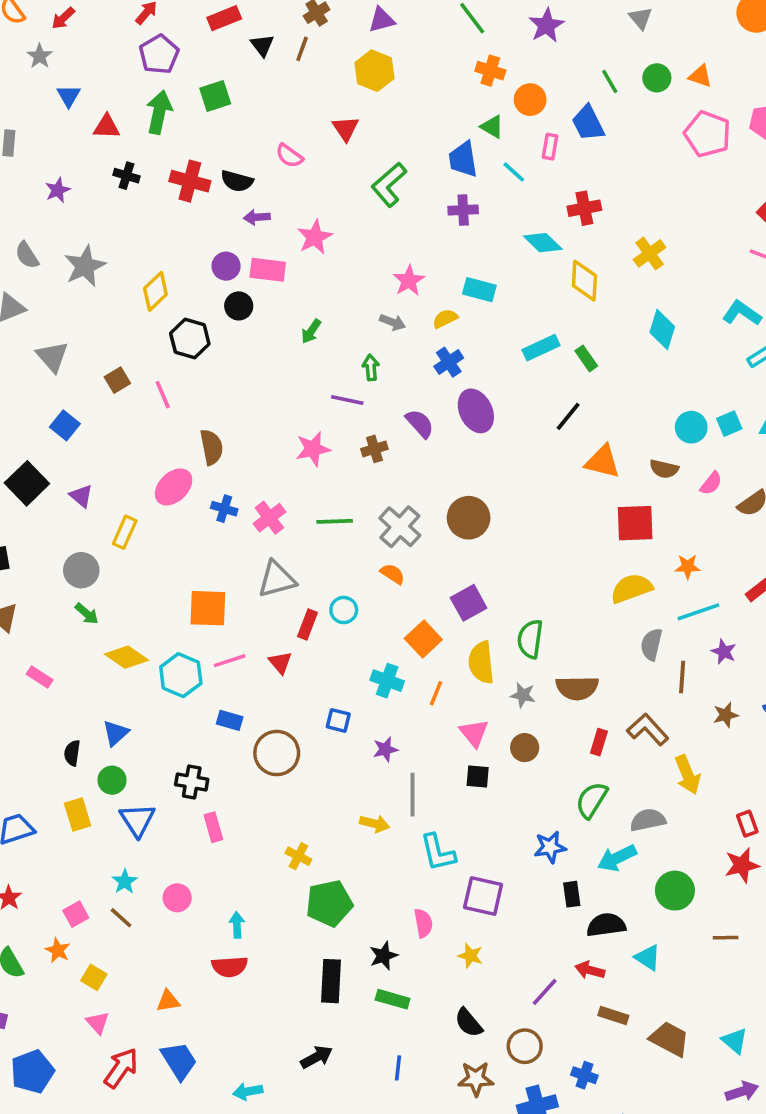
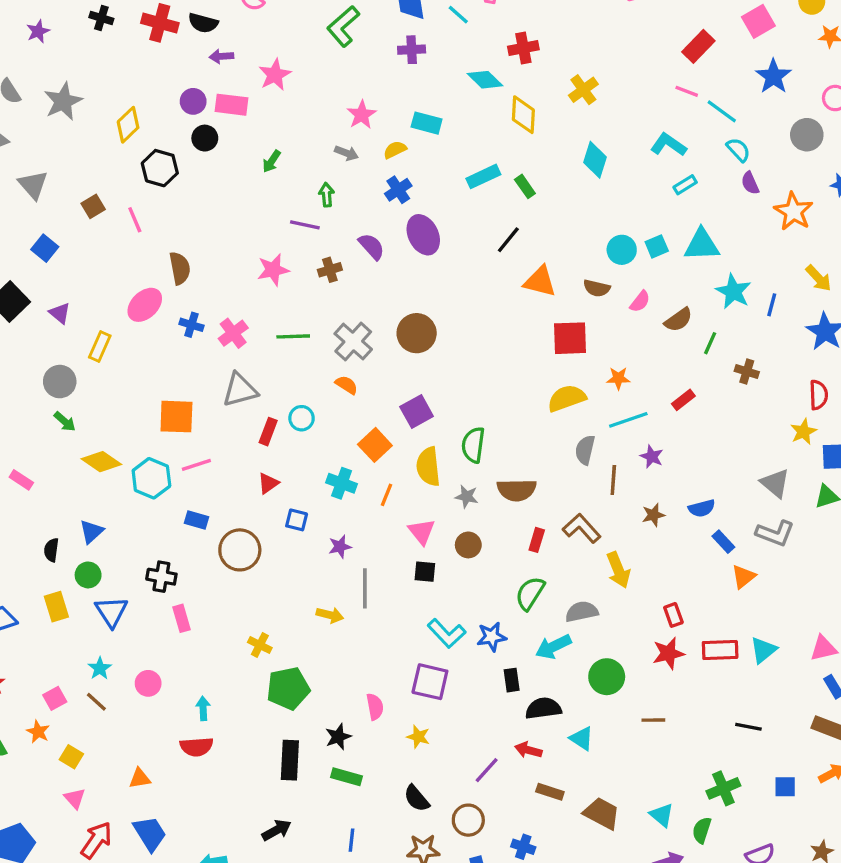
red triangle: (280, 663) -> (268, 483), moved, turned 35
cyan L-shape: (438, 853) -> (447, 633), moved, turned -30

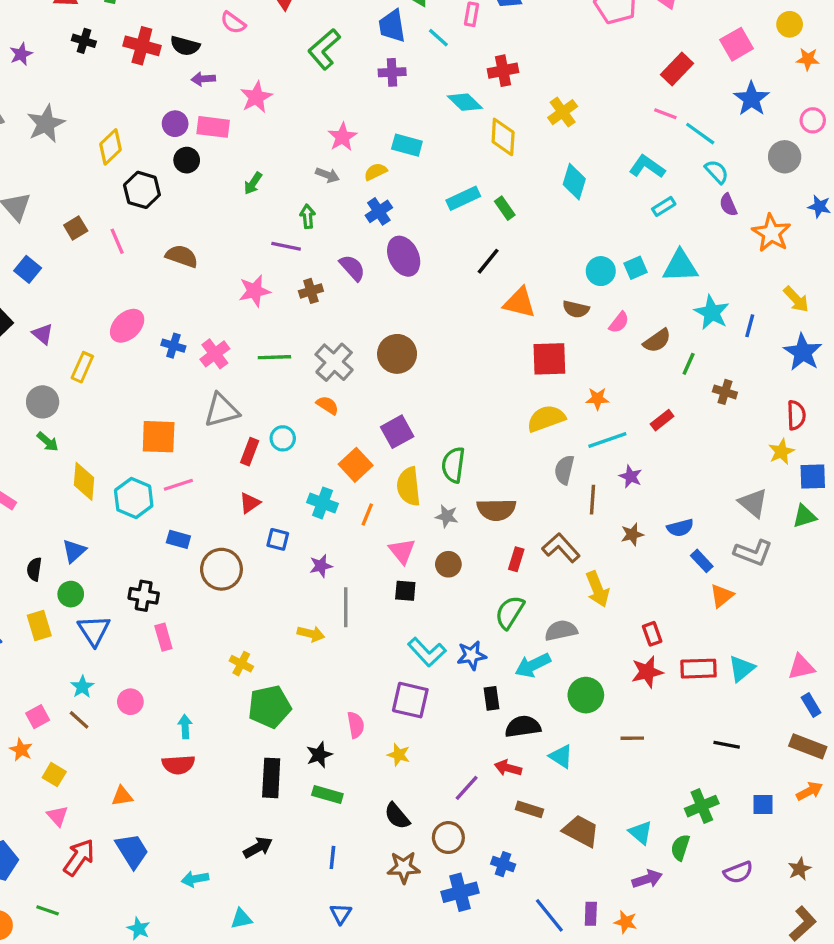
brown semicircle: (180, 268) -> (182, 256), moved, turned -60
yellow diamond: (101, 462) -> (84, 481), turned 60

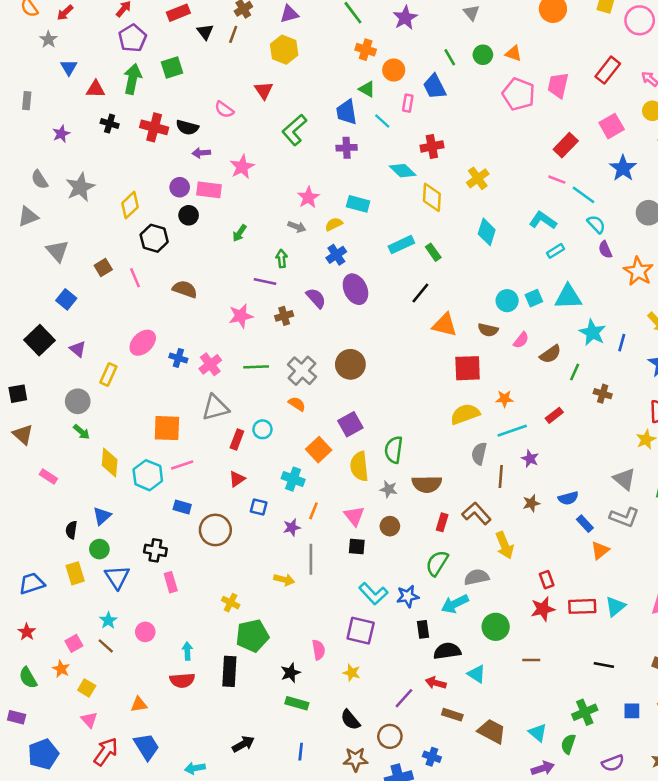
orange line: (367, 515) -> (313, 511), moved
black rectangle: (271, 778) -> (229, 671), moved

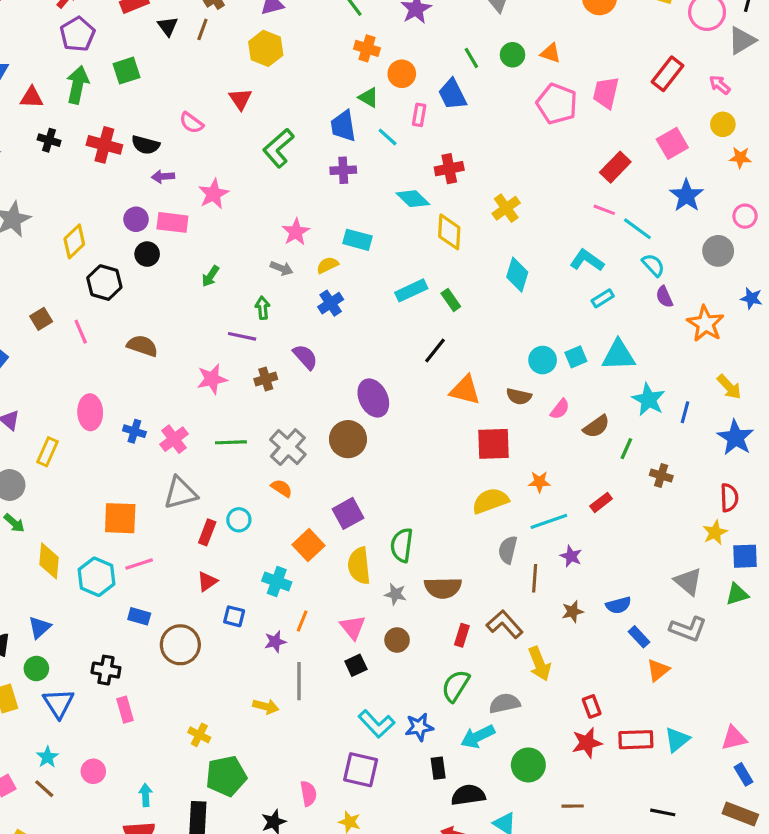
purple ellipse: (355, 289) -> (373, 398), moved
pink ellipse: (143, 343) -> (90, 412), turned -48
black square: (357, 547) -> (356, 665), turned -30

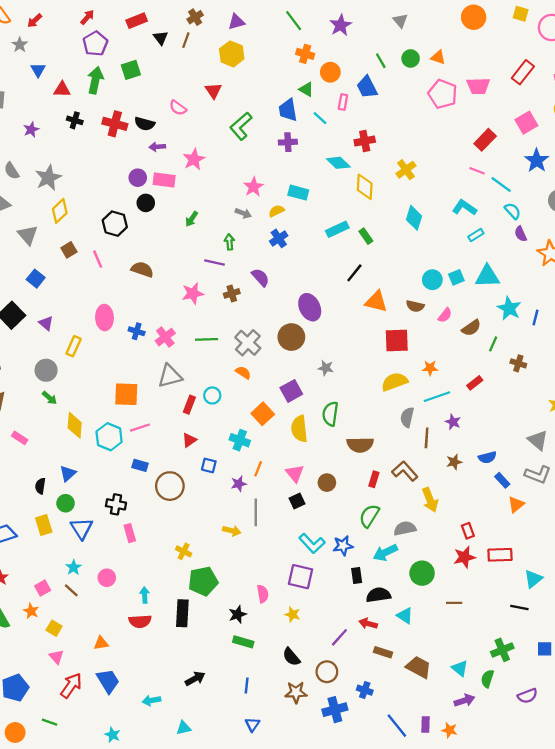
pink trapezoid: (606, 93) -> (478, 86), turned -105
yellow diamond: (74, 241) -> (60, 211), moved
gray star: (395, 594) -> (326, 368), moved
cyan triangle: (677, 740) -> (533, 579), moved

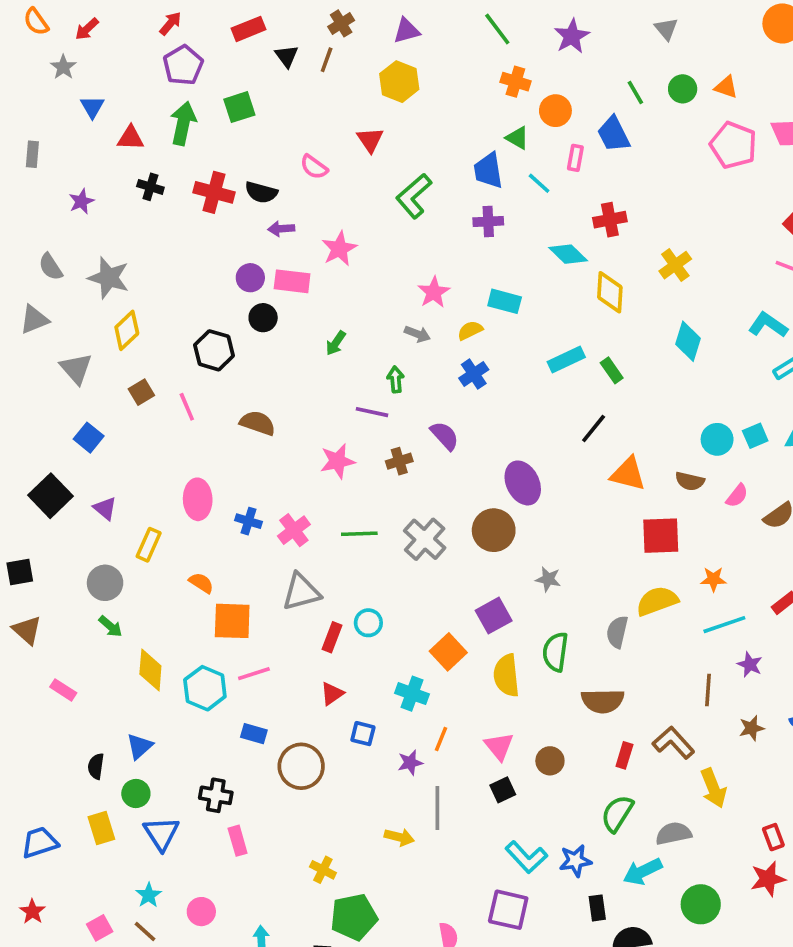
gray star: (48, 178) -> (109, 278), turned -30
orange semicircle: (243, 373) -> (201, 583), moved
gray semicircle: (407, 417) -> (617, 632), moved

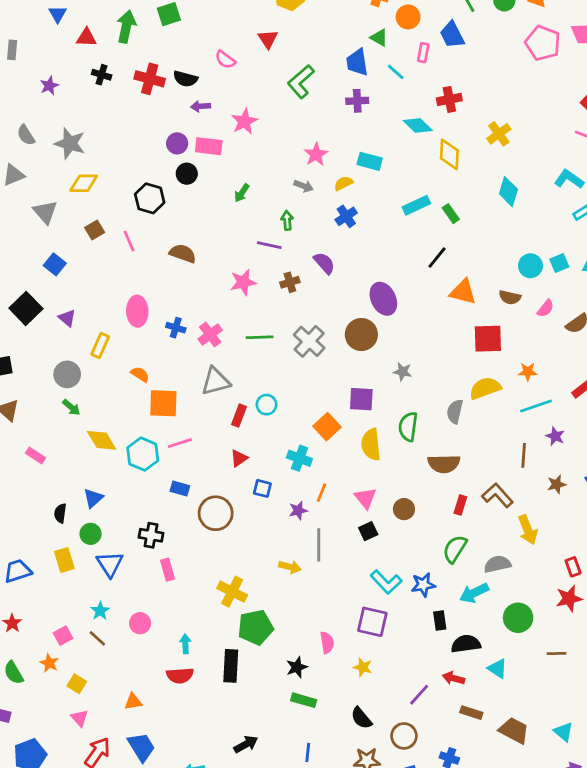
yellow diamond: (127, 330) -> (84, 183), turned 44
purple square: (494, 616) -> (361, 399), turned 32
yellow diamond: (150, 670) -> (102, 440), turned -36
yellow cross: (323, 870) -> (232, 592), size x1.5

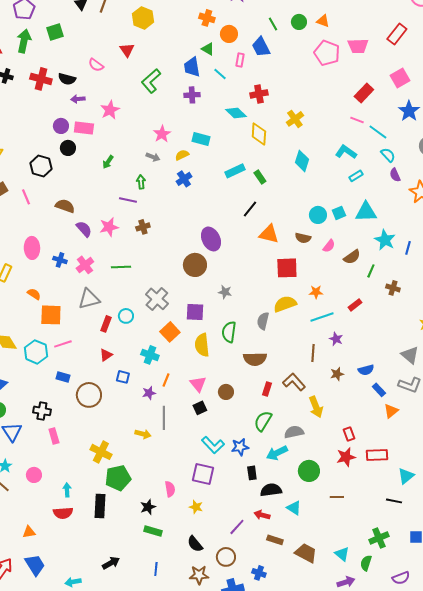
purple semicircle: (324, 263) -> (84, 229), moved
gray cross: (309, 341) -> (157, 299), moved

